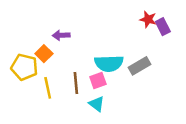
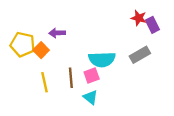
gray rectangle: (140, 66) -> (140, 55), moved
yellow pentagon: (24, 67) -> (23, 44), moved

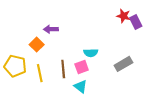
yellow pentagon: (23, 44) -> (15, 66), moved
gray rectangle: (140, 55) -> (123, 64), moved
cyan semicircle: (102, 59) -> (91, 53), size x0.6

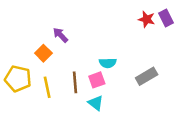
purple rectangle: (136, 22) -> (166, 18), moved
purple arrow: (51, 29) -> (60, 35), turned 48

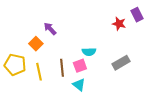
red star: (147, 19) -> (119, 24), moved

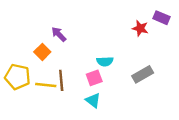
purple rectangle: (137, 15) -> (162, 18), turned -40
brown line: (62, 68) -> (61, 80), moved
yellow line: (39, 72) -> (46, 85), turned -72

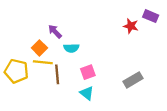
cyan semicircle: (105, 61) -> (71, 48), moved
gray rectangle: (143, 74) -> (133, 80), moved
yellow line: (46, 85) -> (43, 62), moved

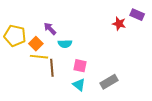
yellow pentagon: (16, 71) -> (15, 36), moved
pink square: (88, 72) -> (80, 66), turned 32
gray rectangle: (133, 80) -> (109, 82), moved

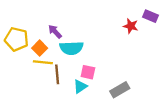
cyan semicircle: (65, 44) -> (71, 48), size x1.5
cyan triangle: (79, 85) -> (80, 86), moved, turned 48

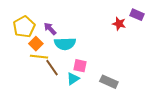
yellow pentagon: (16, 39) -> (24, 27), moved, turned 30
brown line: (57, 74) -> (52, 68), turned -30
gray rectangle: (120, 90) -> (109, 82), turned 54

